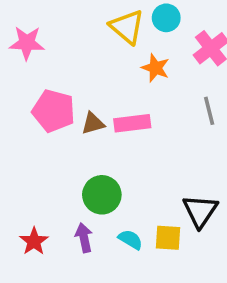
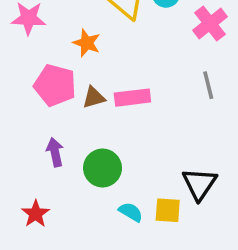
orange star: (155, 68) -> (87, 43), moved
purple arrow: (84, 238) -> (55, 152), moved

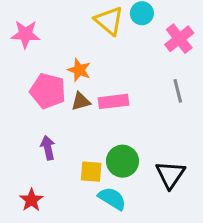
orange star: (87, 43) -> (79, 70), moved
green circle: (103, 168) -> (122, 161), moved
yellow square: (168, 210) -> (91, 172), moved
cyan semicircle: (131, 212) -> (112, 198), size x1.4

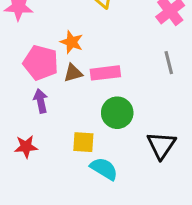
purple arrow: (48, 148) -> (41, 101), moved
green circle: (122, 161) -> (117, 113), moved
red star: (31, 200) -> (26, 147), moved, turned 30

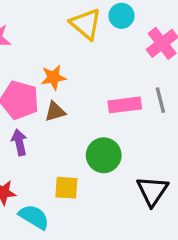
orange star: (72, 42) -> (53, 77), turned -30
pink rectangle: (105, 73) -> (125, 105), moved
cyan semicircle: (104, 169) -> (34, 217), moved

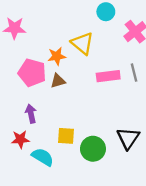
yellow triangle: (86, 24) -> (82, 43), moved
purple arrow: (19, 142) -> (31, 114), moved
green circle: (104, 155) -> (93, 149), moved

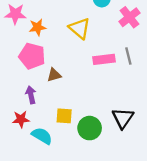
orange star: (57, 56) -> (38, 27), moved
brown triangle: (58, 81) -> (54, 75), moved

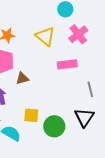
pink cross: (129, 17) -> (78, 34), moved
gray line: (128, 56) -> (90, 89), moved

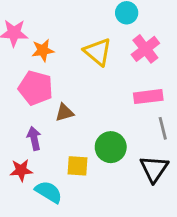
pink rectangle: (67, 64) -> (148, 97), moved
green circle: (54, 126) -> (111, 147), moved

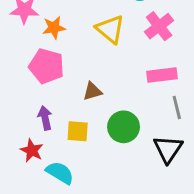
brown triangle: (64, 112) -> (92, 91), moved
yellow square: (77, 166) -> (78, 131), moved
red star: (21, 170) -> (32, 151), turned 30

